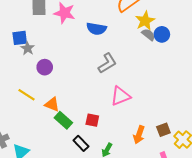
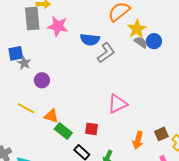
gray L-shape: (107, 63) -> (106, 53), moved

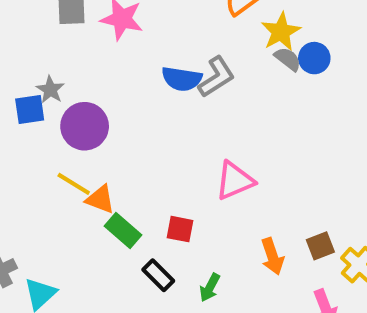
blue semicircle: (90, 40) -> (182, 79), moved
blue square: (16, 53) -> (30, 110), moved
purple circle: (42, 80) -> (85, 126), size x1.5
yellow line: (26, 108) -> (74, 184), moved
orange arrow: (138, 140) -> (272, 256), turned -36

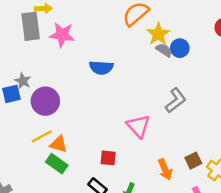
gray L-shape: (217, 77) -> (176, 100), moved
pink triangle: (235, 181) -> (138, 126), turned -45
yellow line: (74, 184) -> (42, 136), turned -55
green rectangle: (123, 230) -> (57, 164), moved

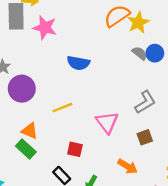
yellow star: (158, 34) -> (138, 23), moved
yellow line: (42, 136) -> (62, 108), moved
brown square: (193, 161) -> (145, 137), moved
orange arrow: (165, 169) -> (128, 166), turned -42

